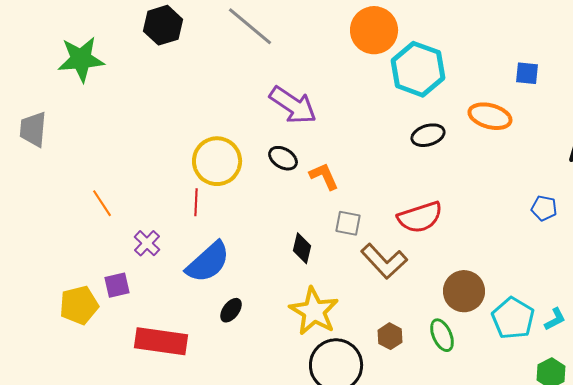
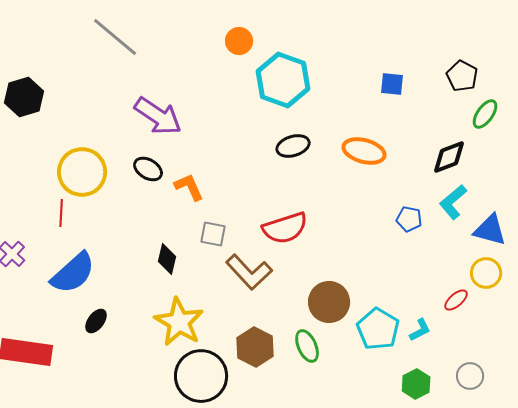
black hexagon: (163, 25) -> (24, 97), moved
orange circle: (374, 30) -> (239, 41), size x0.6
orange ellipse: (490, 116) -> (364, 151), moved
brown hexagon: (390, 336) -> (255, 347), size x1.5

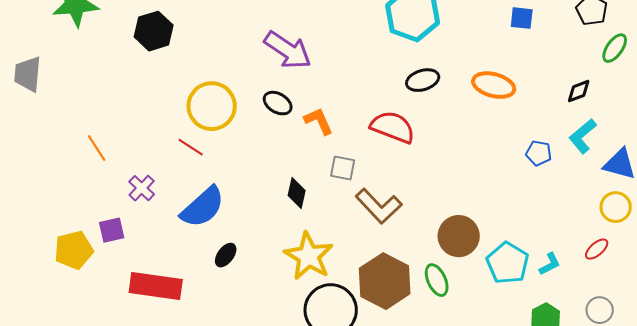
black diamond: (449, 157) -> (579, 91), size x0.7
red line: (61, 213) -> (191, 147), turned -60
red semicircle: (285, 228) -> (393, 127), moved, turned -141
red ellipse: (456, 300) -> (597, 249), moved
brown hexagon: (255, 347) -> (385, 281), size x1.4

